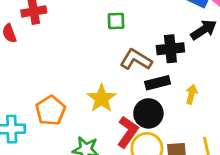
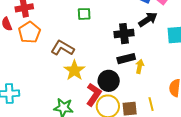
brown L-shape: (136, 60) -> (63, 48), moved
black rectangle: (158, 83) -> (126, 59), moved
orange pentagon: (51, 110) -> (29, 32), moved

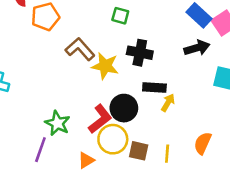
black cross: (124, 34) -> (140, 53), moved
yellow star: (74, 70) -> (105, 66), moved, turned 30

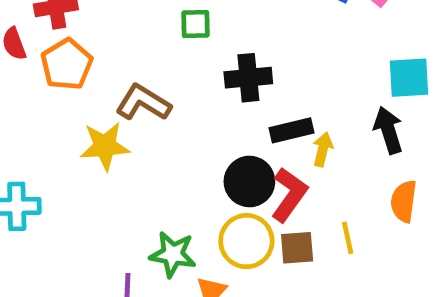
black arrow: (197, 48) -> (388, 130), moved, turned -75
yellow star: (105, 66) -> (105, 146), moved
red L-shape: (100, 119) -> (289, 195), moved
green star: (57, 123) -> (173, 254), moved

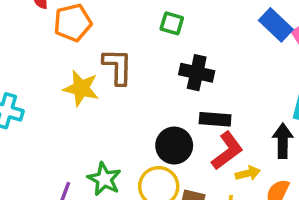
brown L-shape: (143, 103) -> (118, 67), turned 42
yellow arrow: (323, 149) -> (248, 173), moved, turned 45
red L-shape: (289, 195) -> (227, 151), moved

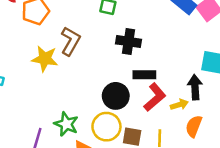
brown L-shape: (118, 67) -> (70, 41), turned 32
yellow arrow: (248, 173) -> (179, 105), moved

